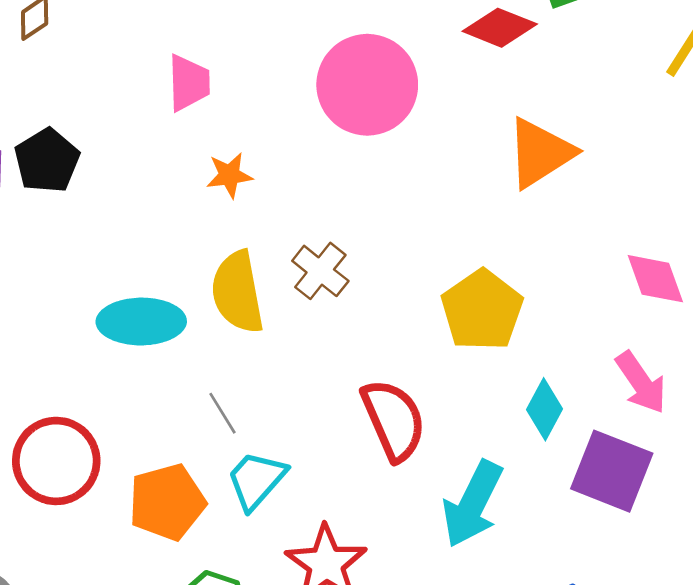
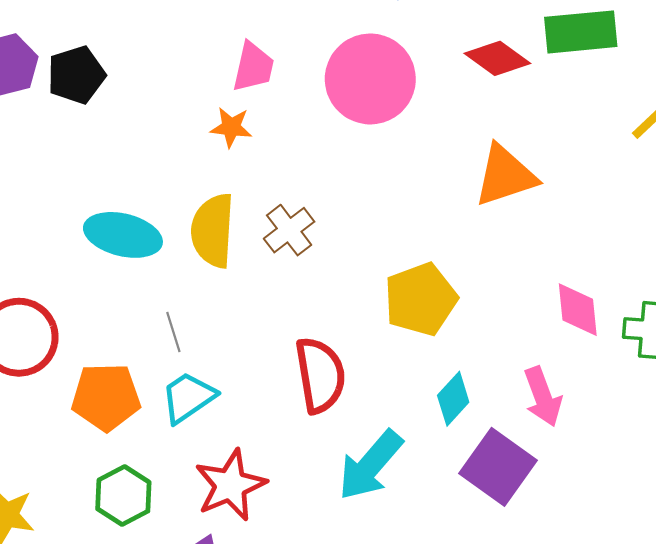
pink trapezoid: (189, 83) -> (253, 67), moved

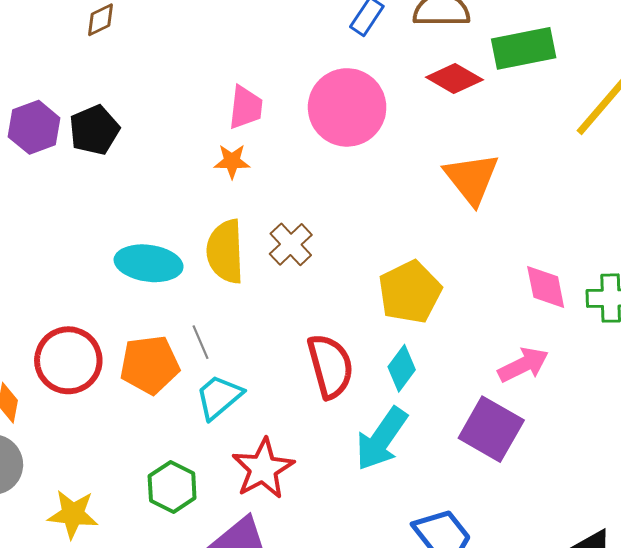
orange triangle: (505, 176) -> (472, 178), turned -44
orange pentagon: (106, 397) -> (150, 365), moved
pink arrow: (543, 397) -> (523, 365), turned -90
cyan diamond: (453, 399) -> (402, 368), moved

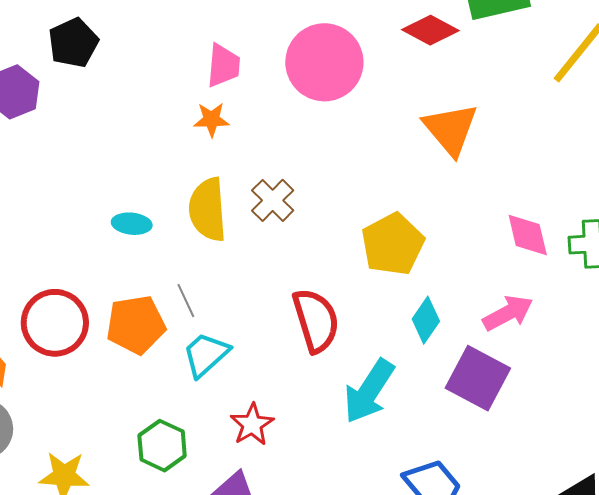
black pentagon: (94, 130) -> (73, 43), moved
cyan ellipse: (149, 263) -> (132, 224), size x0.6
cyan diamond: (402, 368) -> (426, 320), moved
red star: (263, 469) -> (252, 424), size x0.7

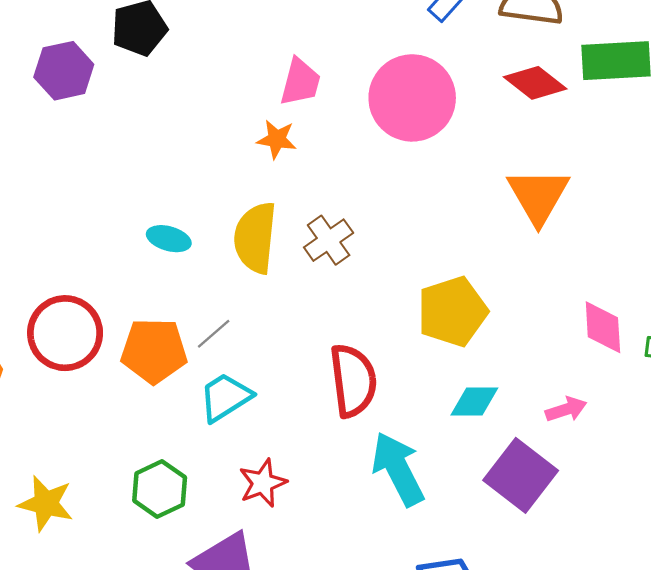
gray line: (186, 301) -> (214, 334), turned 64
pink arrow: (508, 313) -> (566, 409), size x0.7
cyan diamond: (426, 320) -> (474, 402), turned 45
cyan arrow: (369, 391) -> (398, 469), turned 110

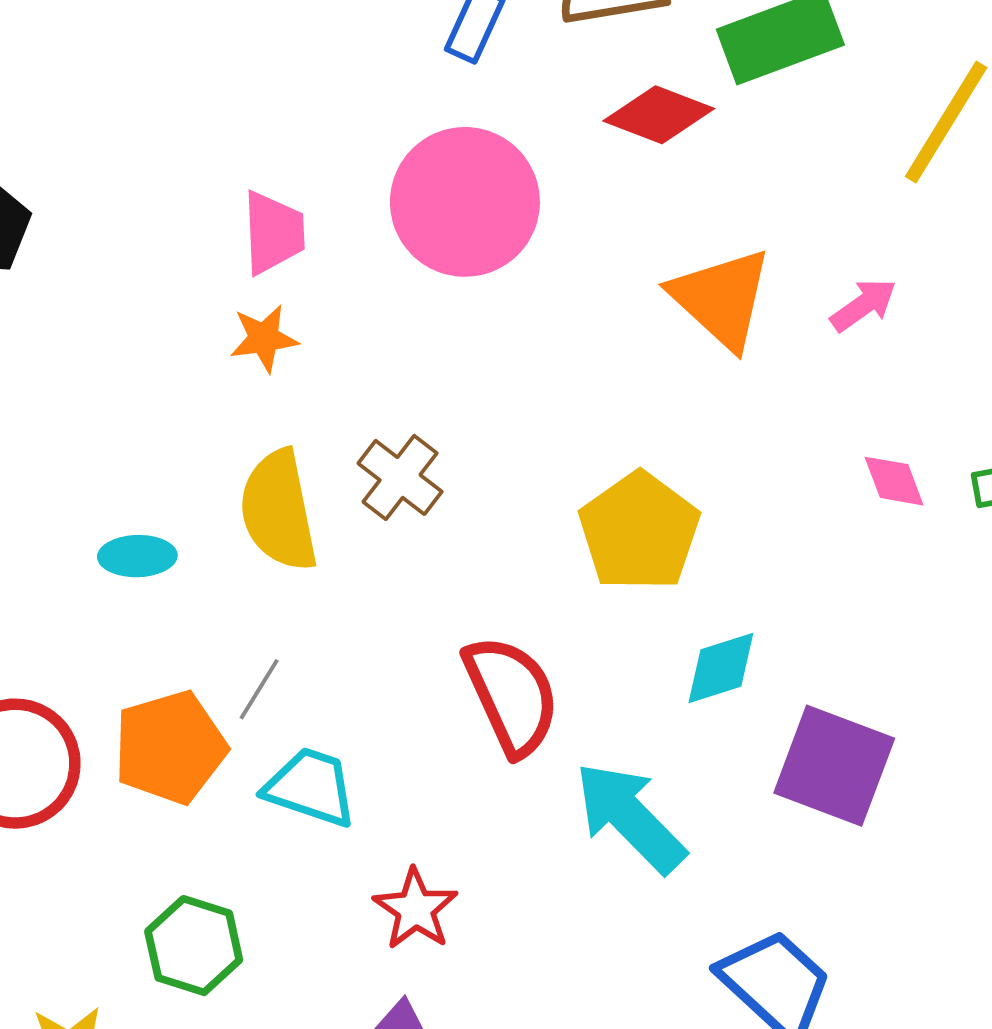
pink diamond: (603, 327) -> (894, 481), size x0.7
cyan trapezoid: (225, 397) -> (311, 787), turned 68
pink arrow: (566, 409) -> (863, 305), moved
green hexagon: (160, 489) -> (194, 946), moved

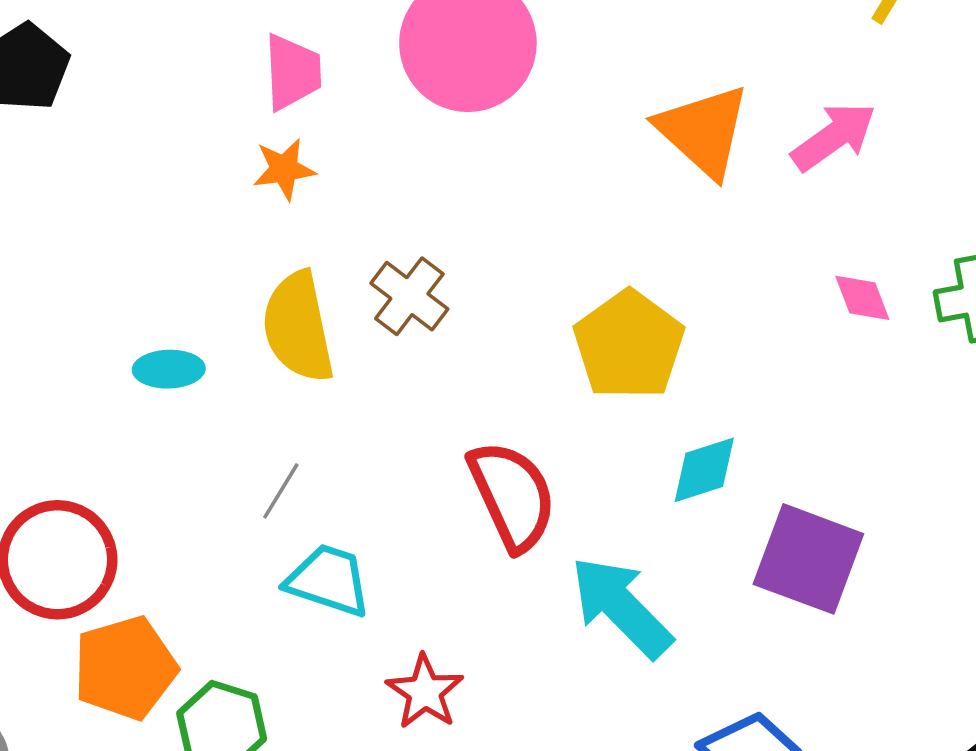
pink arrow: (863, 305) -> (834, 137), size x1.4
orange pentagon: (170, 747) -> (125, 668), moved

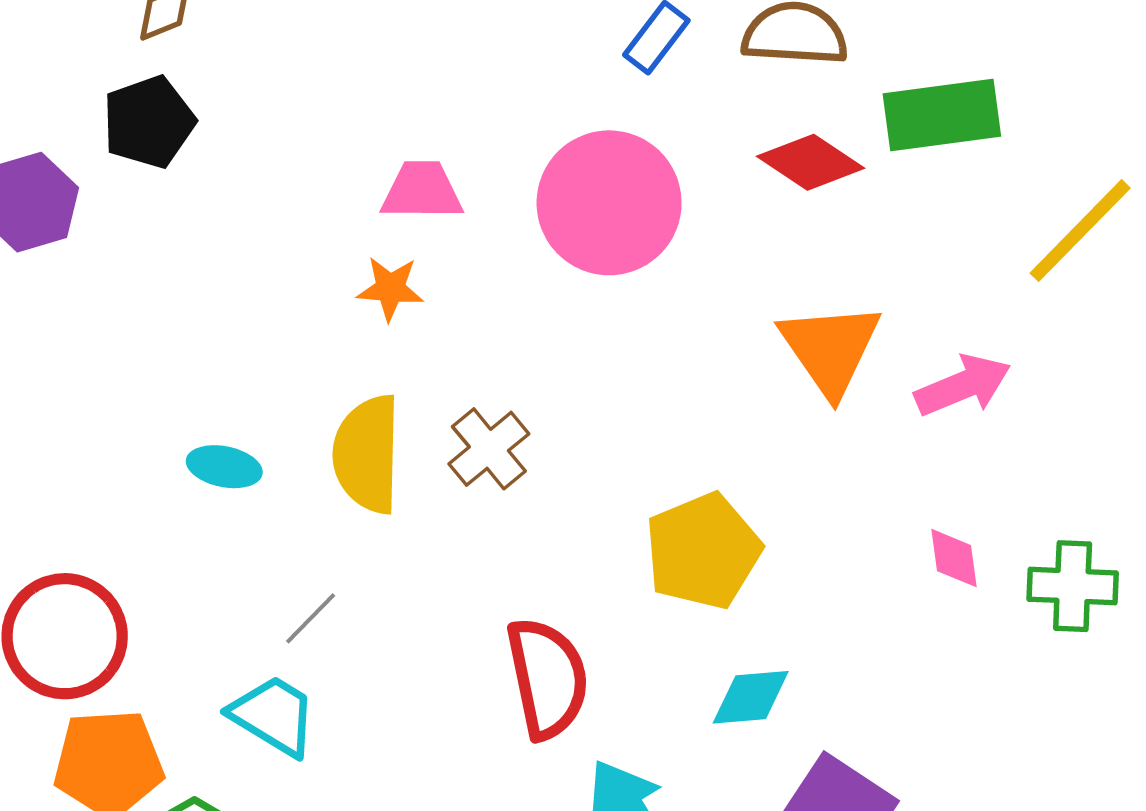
pink trapezoid: (292, 72) -> (422, 191), turned -100
cyan trapezoid: (328, 580) -> (273, 716), moved

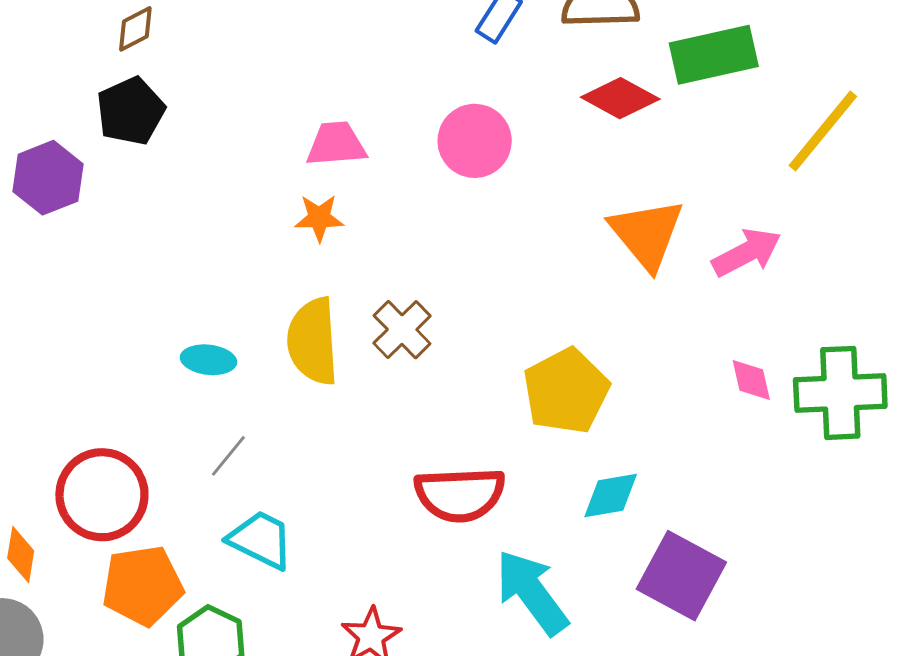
pink circle: (609, 203) -> (475, 141), size x0.7
green cross: (1073, 586) -> (840, 393), size x1.4
gray line: (311, 618) -> (228, 456), moved
red semicircle: (547, 678) -> (460, 494), turned 104

